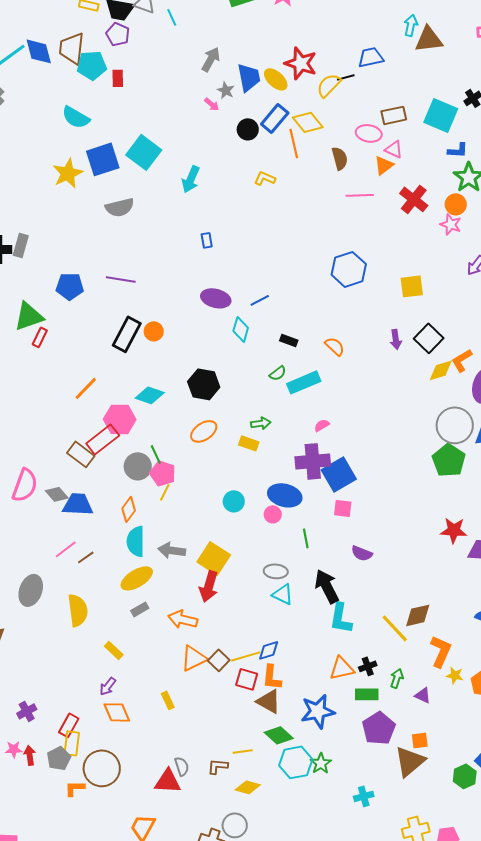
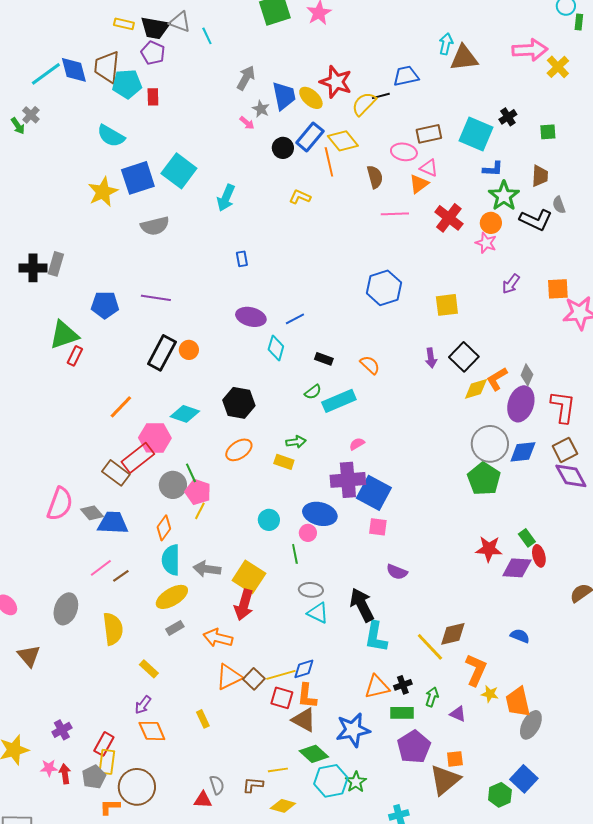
blue square: (339, 474) -> (374, 493), turned -32
green line: (306, 538) -> (295, 554), moved
red triangle: (168, 781) -> (203, 800), size x0.7

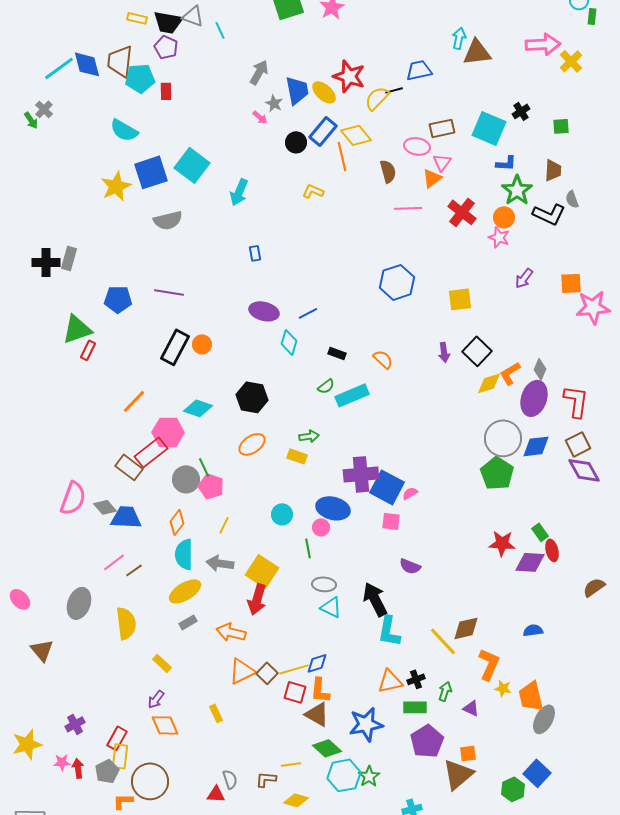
pink triangle: (429, 168) -> (442, 162), turned 42
pink semicircle: (357, 444) -> (410, 493), moved
yellow line: (200, 511) -> (224, 525), moved
blue semicircle: (520, 636) -> (533, 630), turned -30

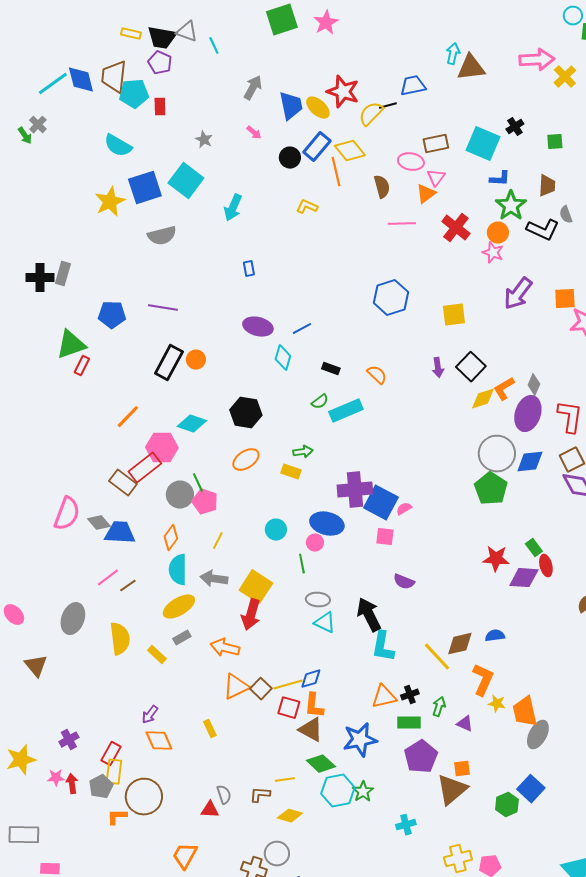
gray star: (274, 103) -> (204, 140), moved
purple arrow: (524, 278) -> (518, 294), size x1.6
blue semicircle: (533, 630) -> (495, 636), moved
yellow rectangle: (162, 663) -> (157, 655), moved

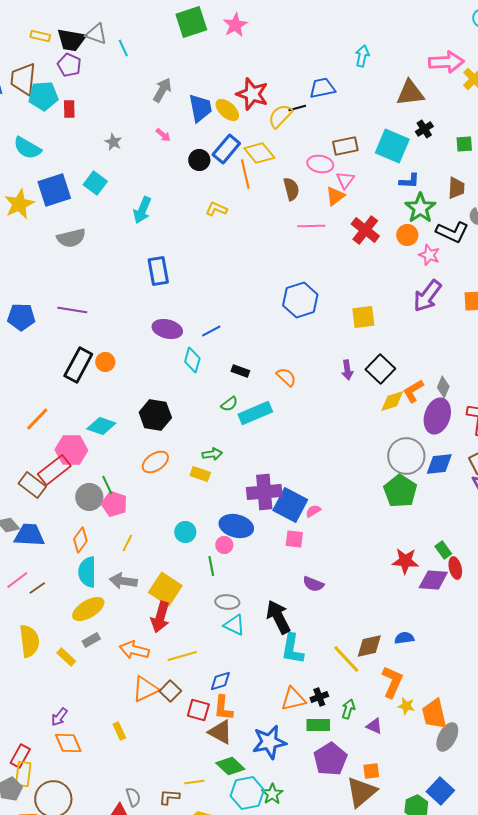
brown triangle: (471, 68) -> (410, 93), moved
cyan square: (186, 181) -> (95, 183), size x0.7
pink star: (493, 253) -> (429, 255), moved
blue rectangle: (249, 269) -> (158, 271), size x1.8
yellow line: (288, 685) -> (182, 656), moved

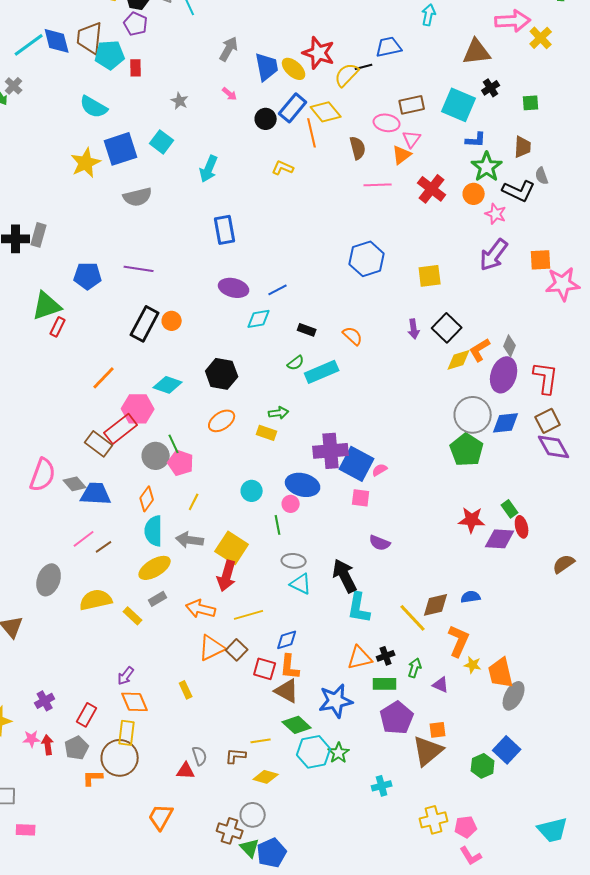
cyan diamond: (192, 360) -> (259, 319), turned 65
yellow semicircle: (29, 641) -> (96, 600), turned -96
yellow rectangle: (23, 774) -> (127, 733), moved

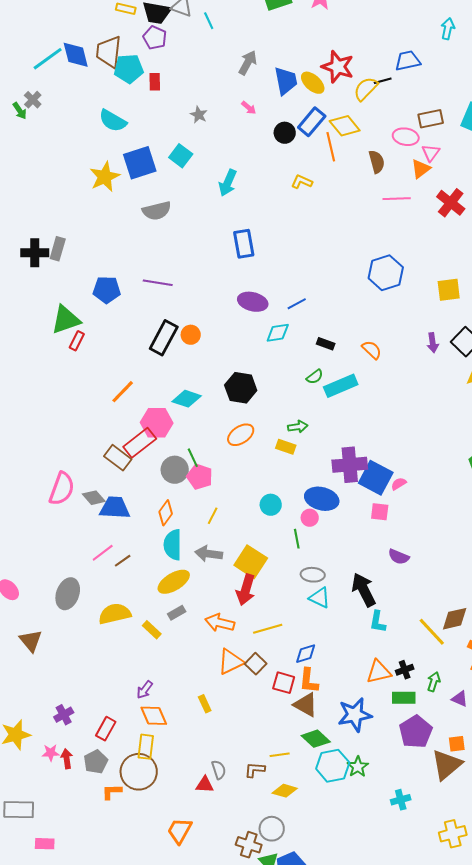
cyan L-shape: (359, 608) -> (378, 622), size x0.7

